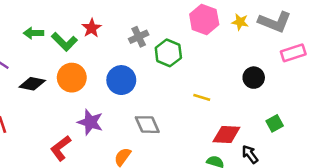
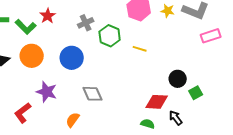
black circle: (254, 78) -> (178, 79), moved
yellow line: (202, 97) -> (140, 49), moved

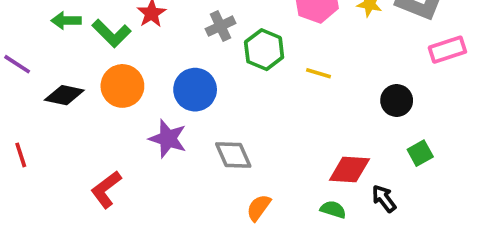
black circle: (178, 79) -> (397, 100), moved
purple star: (47, 92) -> (168, 139), moved
orange semicircle: (73, 120) -> (259, 208), moved

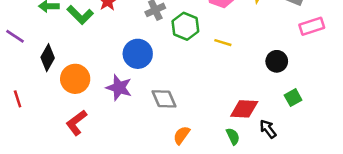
orange circle: (122, 86) -> (75, 79), moved
black diamond: (64, 95) -> (48, 58), turned -72
green semicircle: (333, 209) -> (233, 136), turned 48

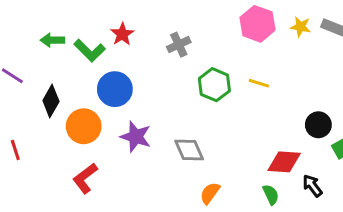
green hexagon: (185, 26) -> (214, 85), moved
blue circle: (138, 54) -> (115, 89), moved
black circle: (277, 61) -> (318, 125), moved

